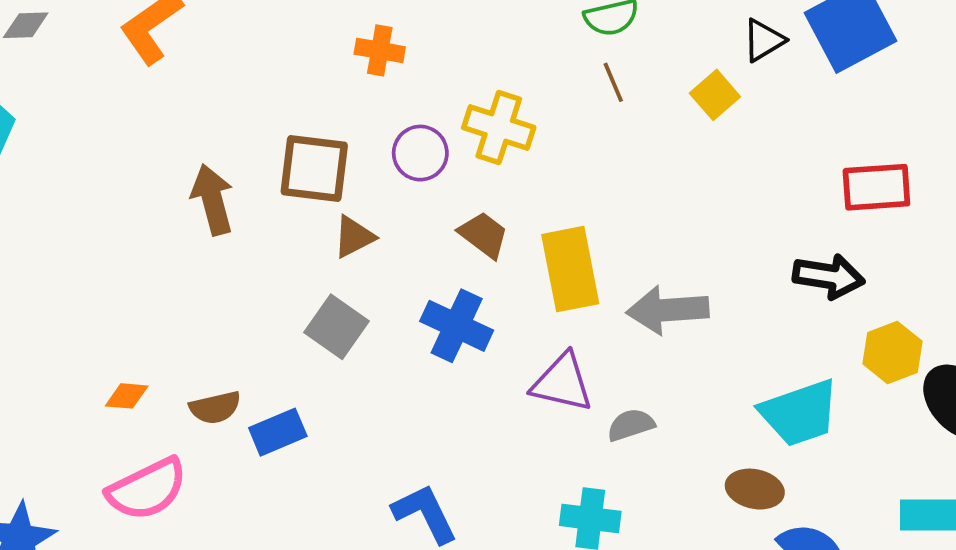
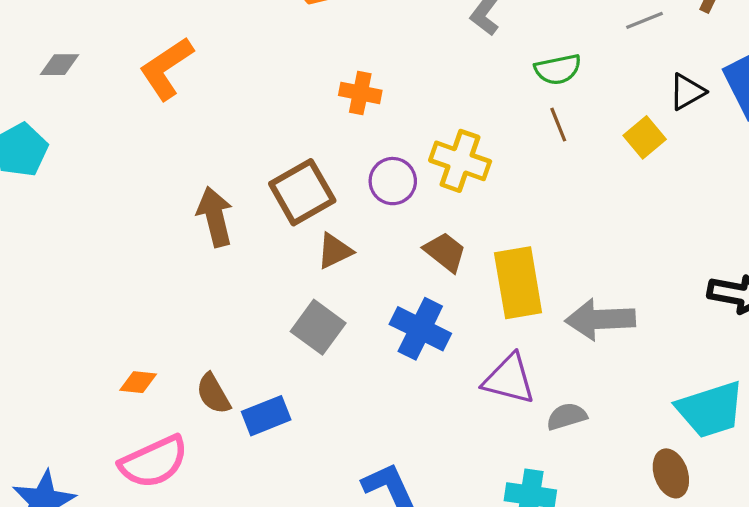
brown square: (314, 169) -> (302, 192), turned -38
brown semicircle: (215, 408) -> (213, 394), turned 72
brown ellipse: (755, 489) -> (671, 473), turned 57

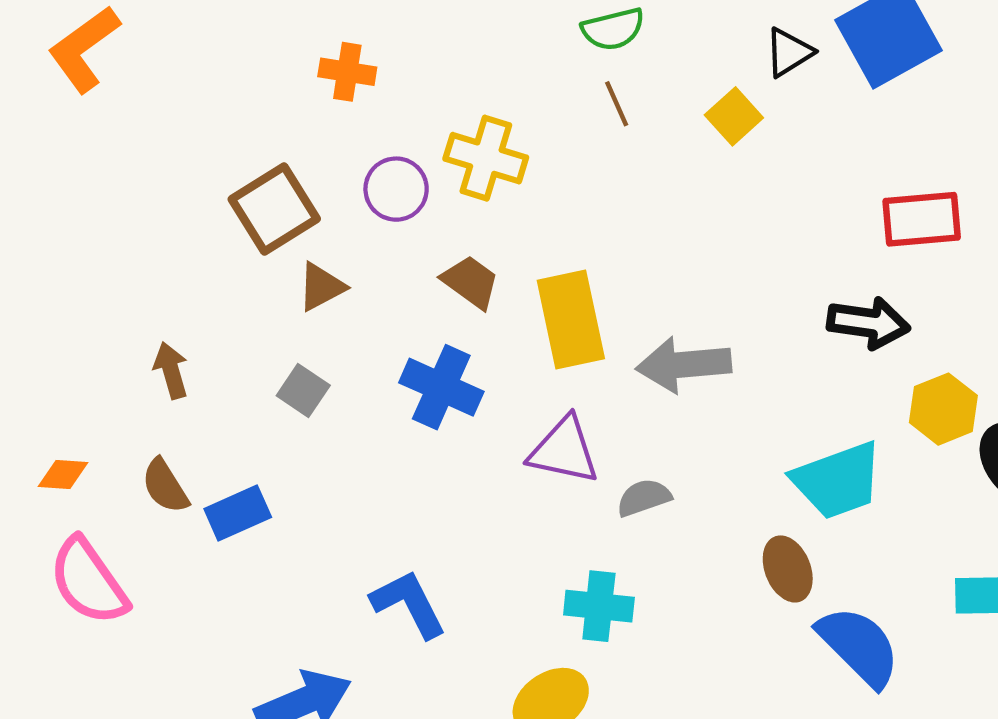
brown arrow: (215, 217) -> (171, 370), moved, size x0.7
gray square: (318, 327) -> (303, 391), size x0.7
pink semicircle: (154, 462) -> (88, 581), turned 82

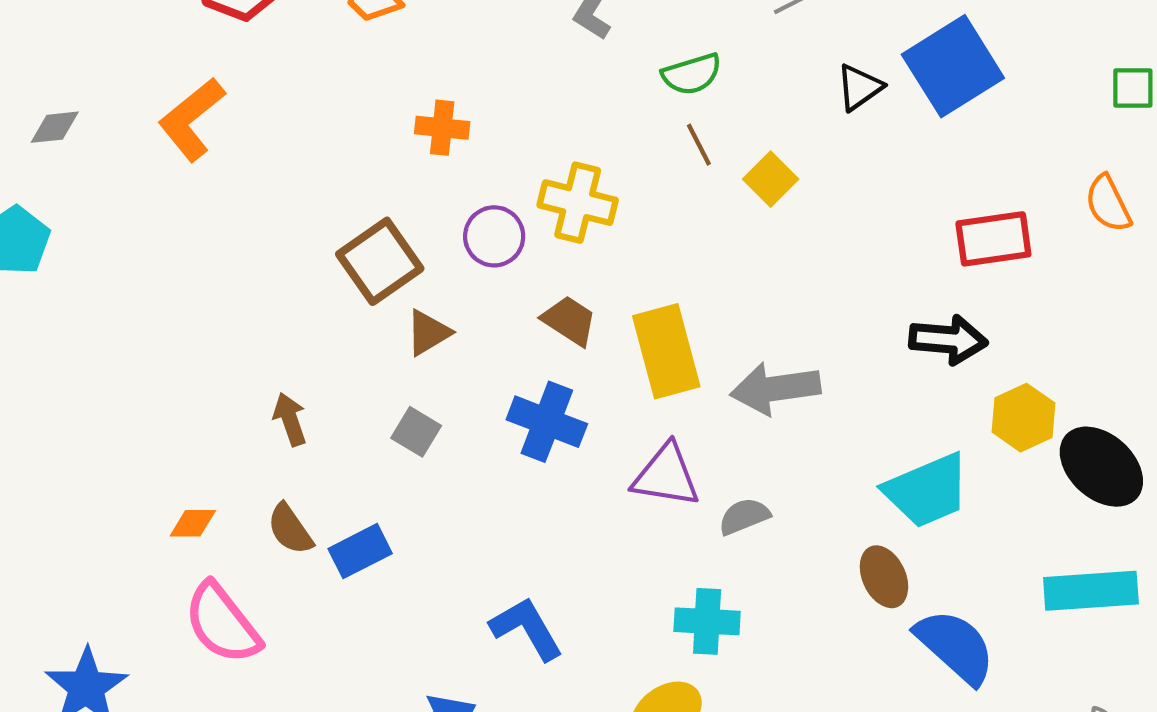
yellow square: (734, 116) -> (771, 179), moved

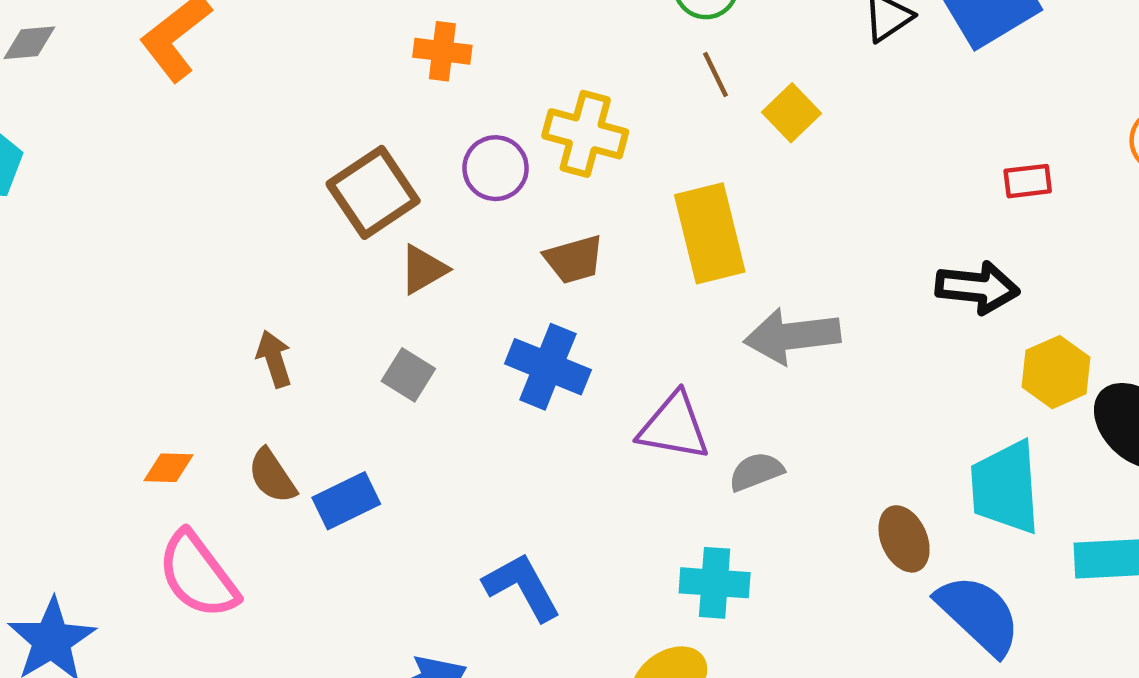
red rectangle: (993, 239) -> (1028, 181), size x0.6
brown trapezoid: (569, 321) -> (574, 259), turned 130
yellow rectangle: (666, 351) -> (710, 233), moved
cyan trapezoid: (927, 491) -> (1005, 487), moved, turned 108

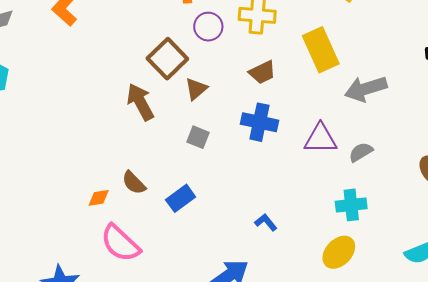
purple circle: (496, 168) -> (208, 27), moved
brown arrow: (274, 359) -> (140, 102), moved, size x1.5
brown semicircle: (272, 476) -> (134, 183), moved
blue L-shape: (522, 587) -> (266, 222), size x0.6

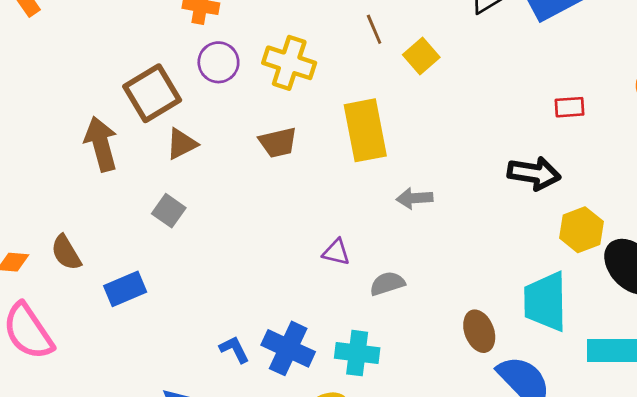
gray arrow: (366, 89) -> (414, 198), size x0.6
blue cross: (259, 122) -> (288, 348), moved
purple triangle: (320, 139) -> (336, 252), size x0.6

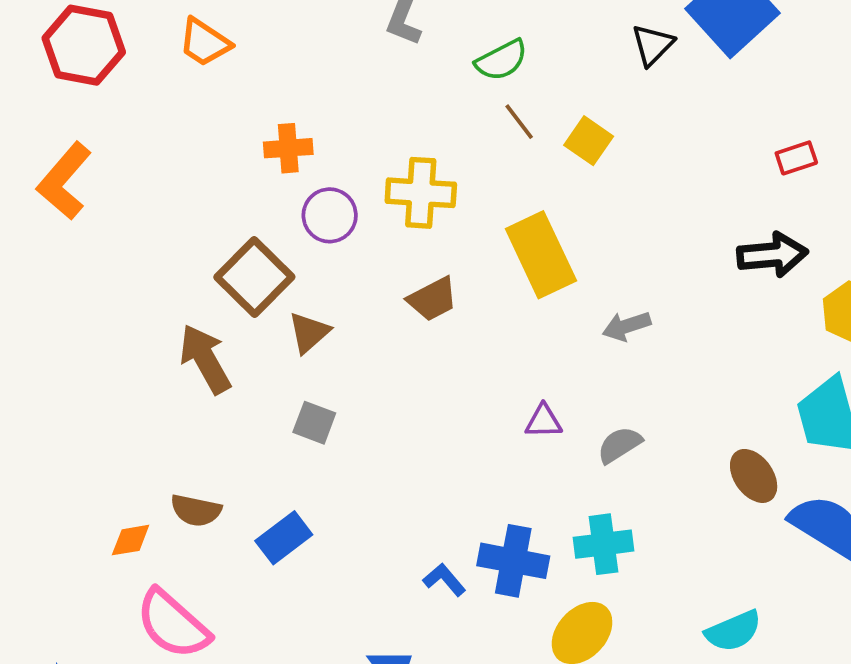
brown semicircle: (66, 253) -> (196, 510), turned -33

